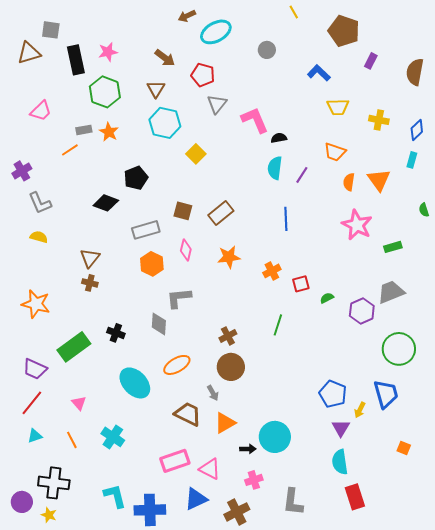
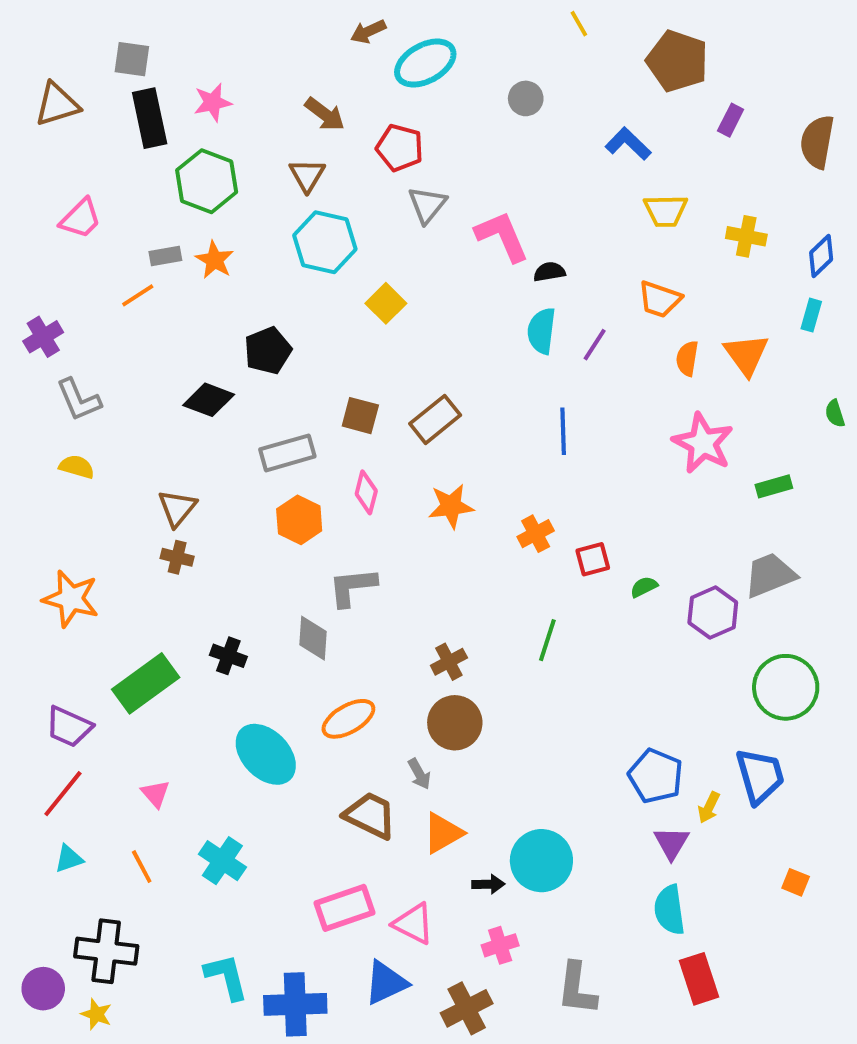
gray square: (51, 30) -> (132, 59), moved

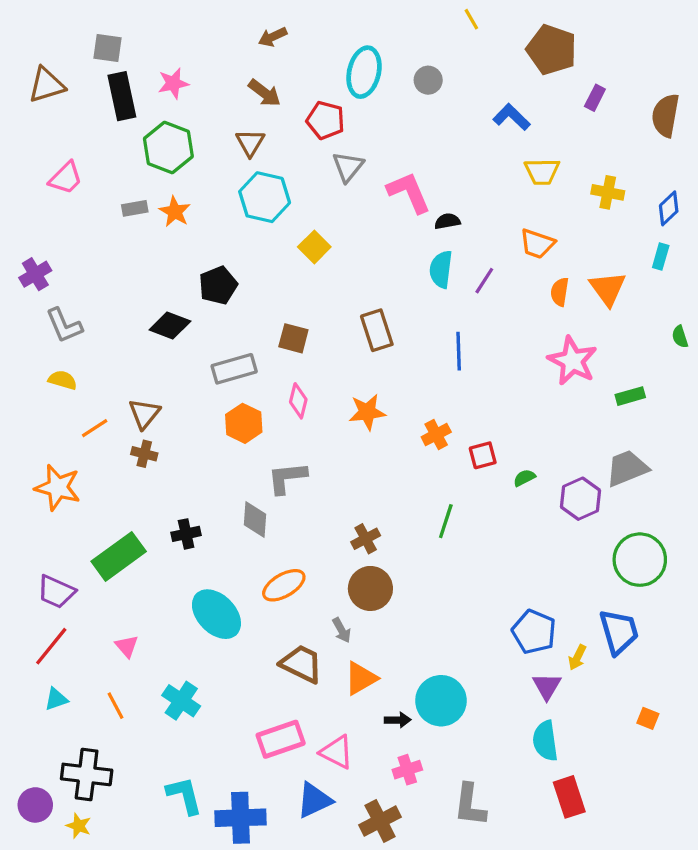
brown arrow: (368, 32) -> (273, 37), moved
cyan ellipse: (425, 63) -> (364, 72), moved, turned -48
orange line: (138, 295) -> (95, 428), moved
brown rectangle: (435, 419) -> (377, 330), moved, turned -69
black cross: (228, 656) -> (186, 534), turned -32

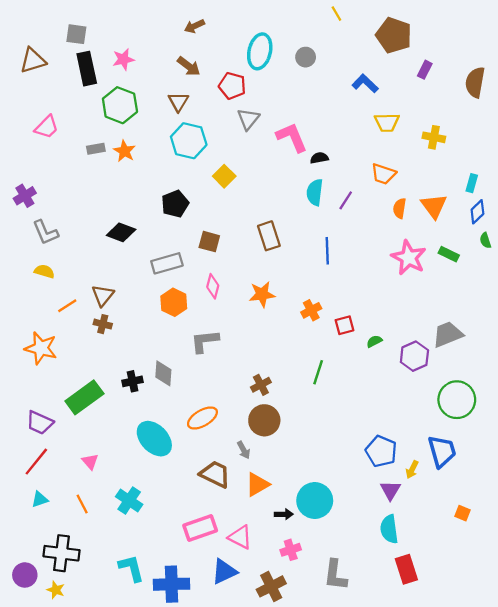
blue diamond: (669, 208) -> (477, 212), moved
black pentagon: (218, 285) -> (175, 204), moved
green rectangle: (630, 396) -> (449, 254), moved, turned 42
gray diamond: (255, 520) -> (163, 373), moved

